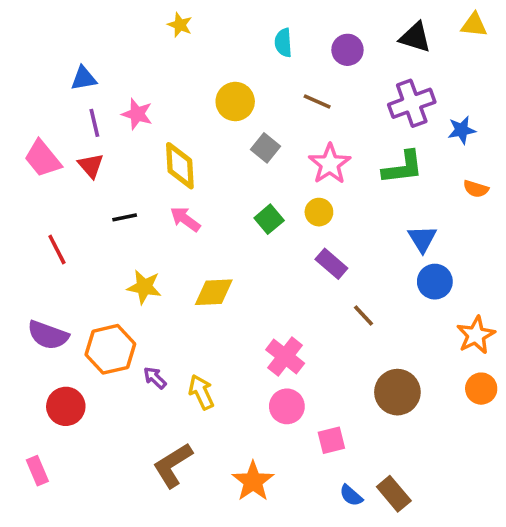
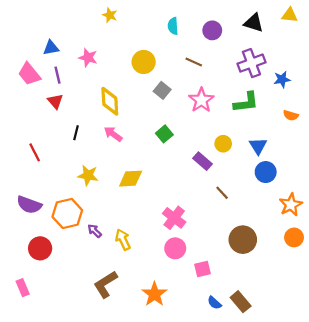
pink star: (137, 114) -> (88, 58), moved
pink trapezoid: (43, 159) -> (29, 74), moved
yellow circle: (319, 212) -> (223, 144), moved
black line: (125, 217) -> (76, 133), turned -64

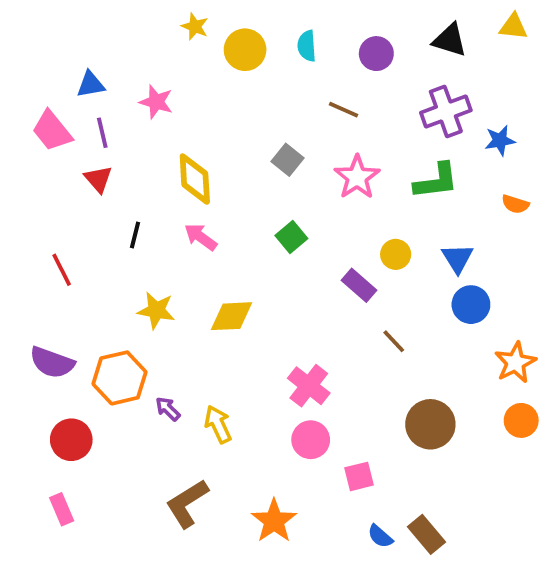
yellow circle: (144, 62) -> (245, 50), moved
pink rectangle: (23, 288) -> (62, 509), moved

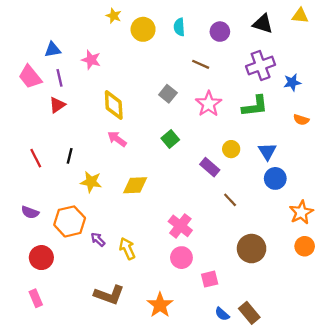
red triangle: (98, 179) -> (57, 105), turned 36
black line: (135, 235) -> (70, 156), moved
purple semicircle: (52, 363) -> (30, 212), size x0.7
brown L-shape: (187, 503) -> (109, 295), turned -128

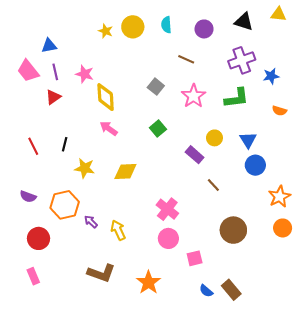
yellow star: (114, 16) -> (106, 31), moved
pink star: (91, 60) -> (85, 74), moved

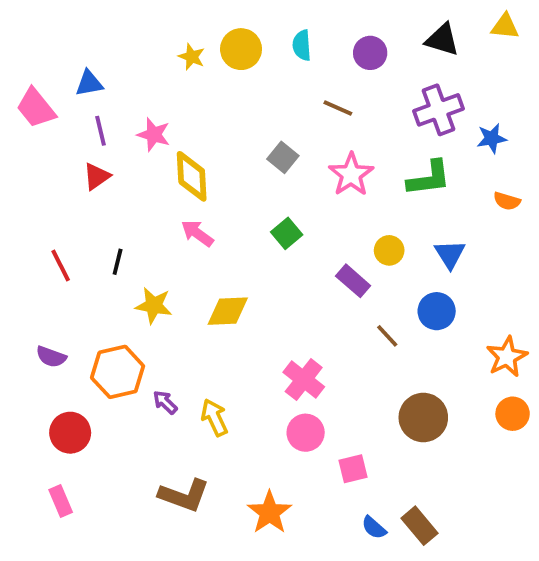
pink trapezoid: (28, 71) -> (36, 108), moved
blue circle: (255, 165) -> (437, 311), moved

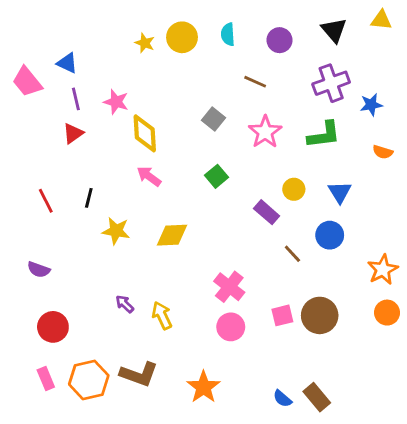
black triangle: (442, 40) -> (334, 30), turned 32
blue triangle: (89, 83) -> (67, 63), turned 35
orange hexagon: (118, 372) -> (89, 380), moved
pink square: (353, 469) -> (282, 315), moved

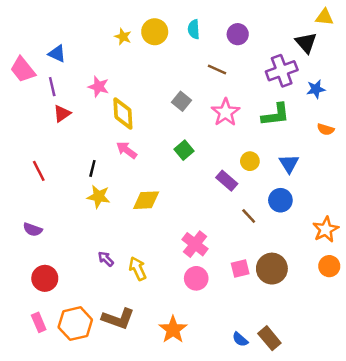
black triangle: (334, 30) -> (306, 43), moved
purple line: (76, 99) -> (52, 87), moved
black line: (89, 198) -> (92, 168), moved

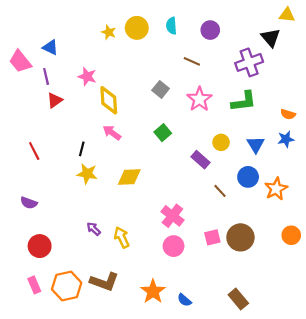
blue star: (316, 89) -> (286, 139), moved
orange star: (326, 230) -> (276, 189), moved
blue semicircle: (240, 339) -> (184, 300), moved

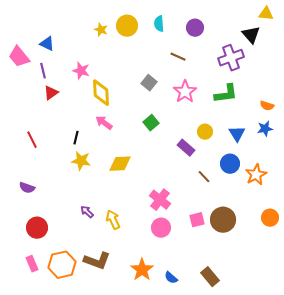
brown rectangle: (238, 299) -> (210, 277), moved

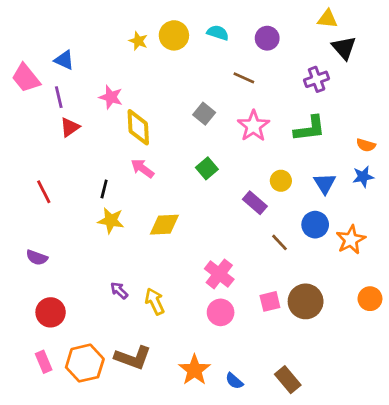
yellow triangle: (266, 14) -> (327, 19), moved
cyan semicircle: (159, 24) -> (218, 33), turned 112
purple cross: (231, 58) -> (317, 79), size x0.7

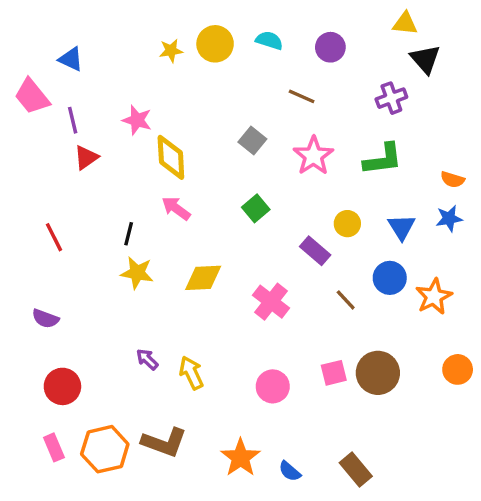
yellow star: (138, 41) -> (171, 51), turned -30
blue triangle: (64, 60) -> (71, 59), moved
pink cross: (219, 274) -> (271, 302), moved

